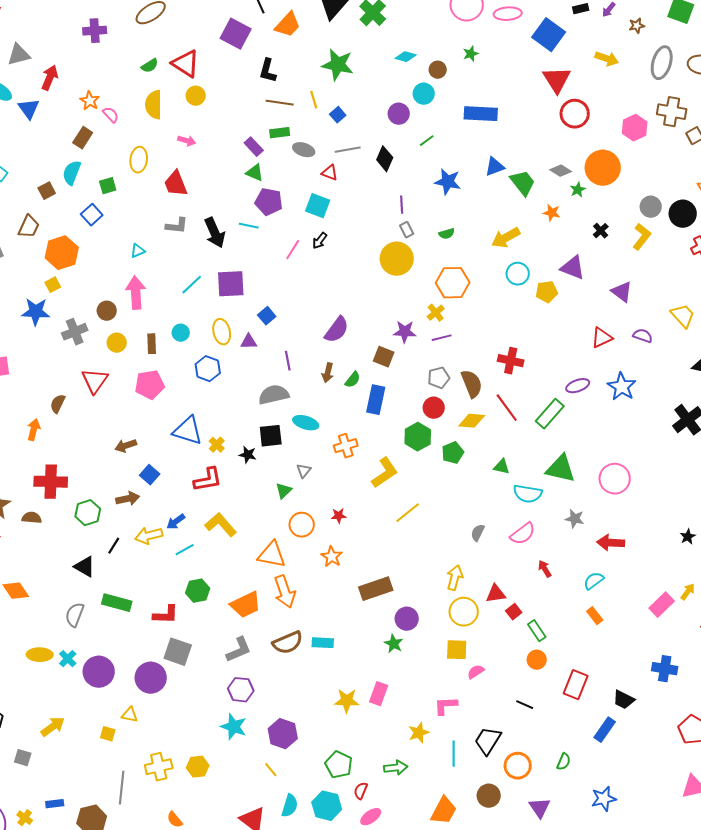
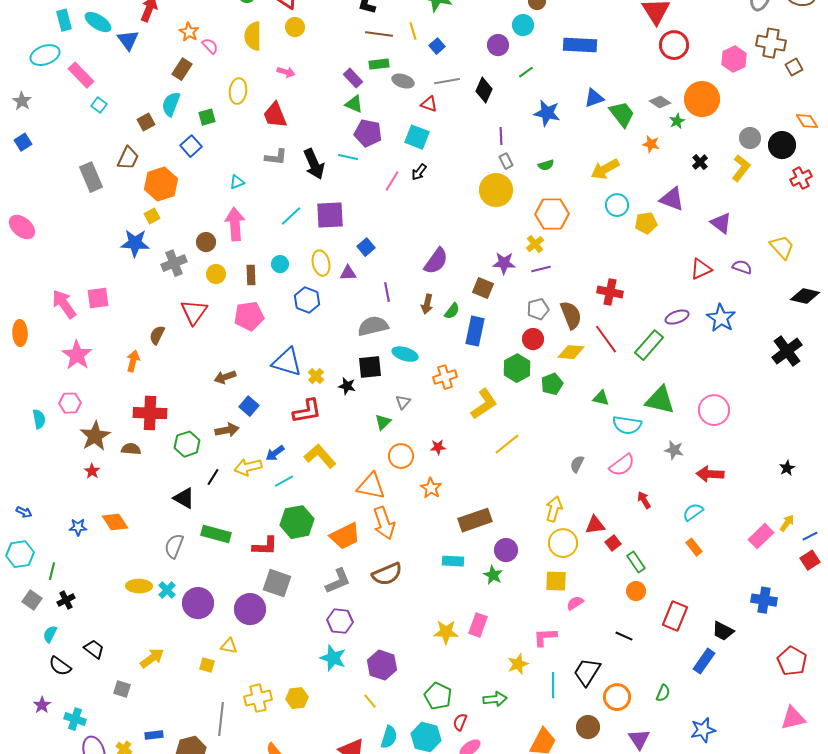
green hexagon: (198, 591) -> (297, 522), size x1.4
cyan rectangle: (323, 643) -> (453, 561), moved

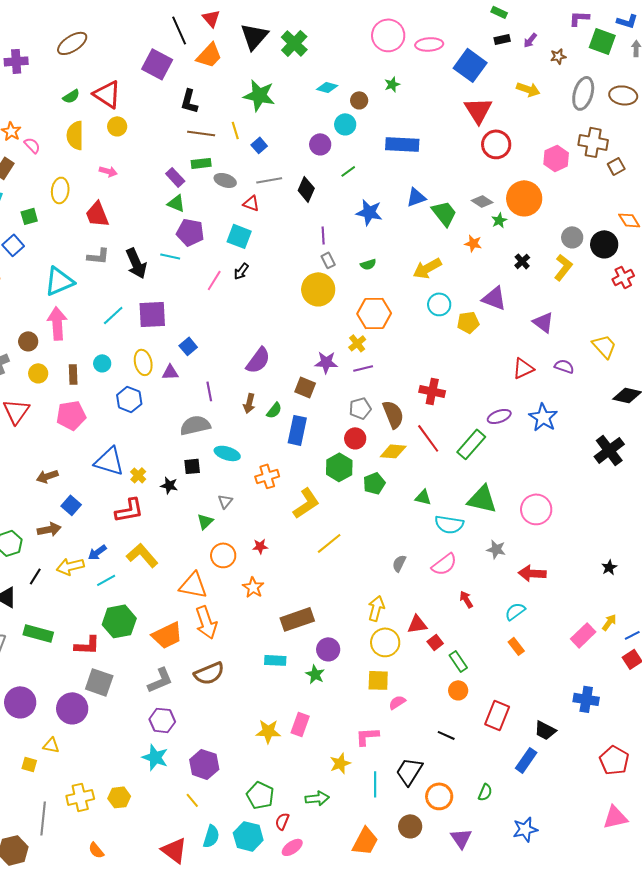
cyan triangle: (237, 182) -> (59, 281), size x2.0
black square: (370, 367) -> (192, 466), size x0.7

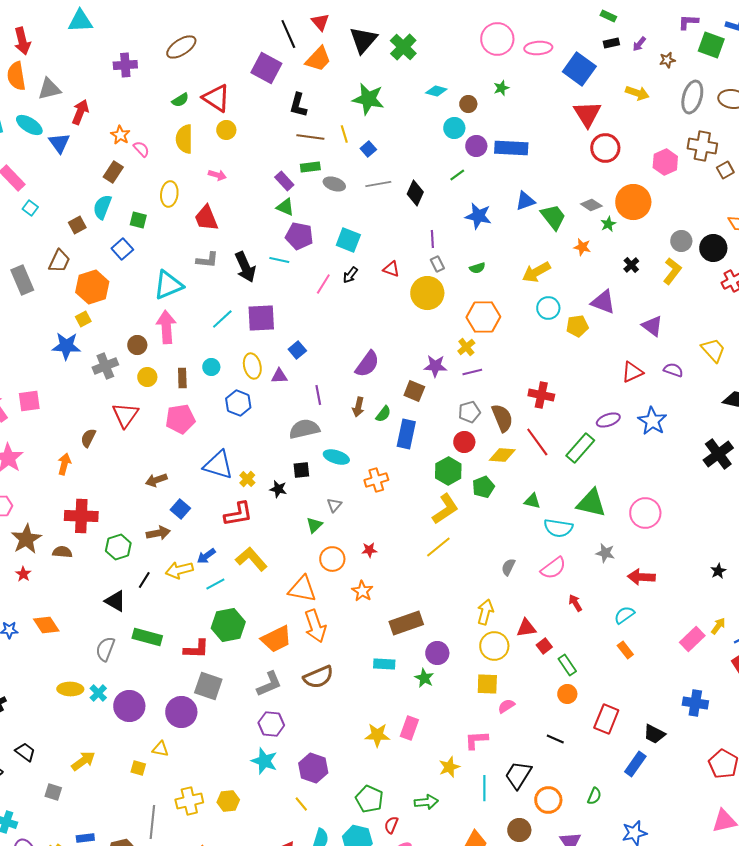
purple circle: (320, 144) -> (476, 146), moved
red triangle: (251, 203) -> (391, 269), moved
green square: (29, 216) -> (138, 220), turned 30
yellow L-shape: (306, 503) -> (445, 509), moved

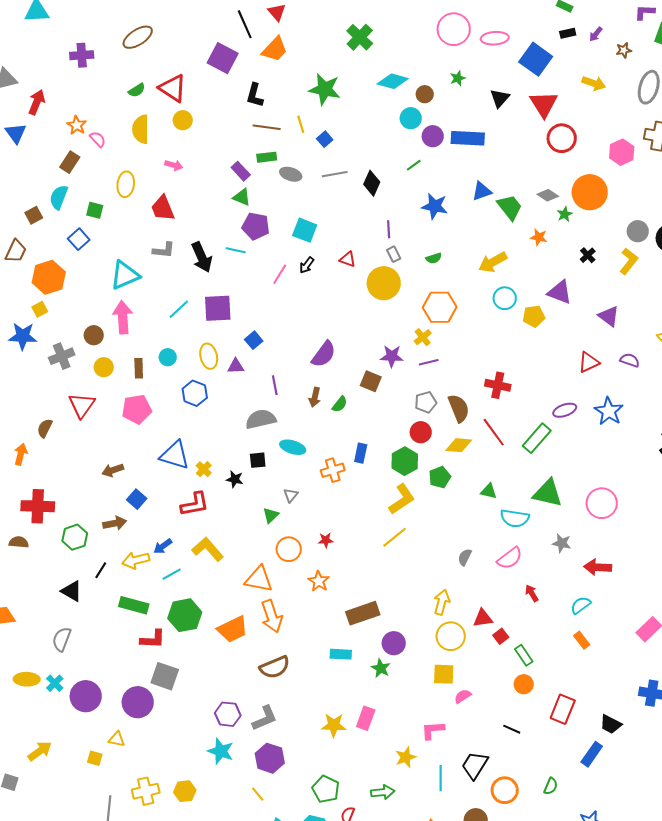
black triangle: (363, 40) -> (500, 98), moved, size x0.7
cyan diamond: (436, 91) -> (393, 81), size x1.4
blue rectangle: (406, 434) -> (361, 453), moved, size x0.7
green rectangle: (147, 637) -> (134, 605), moved
gray L-shape: (269, 684) -> (265, 718), moved

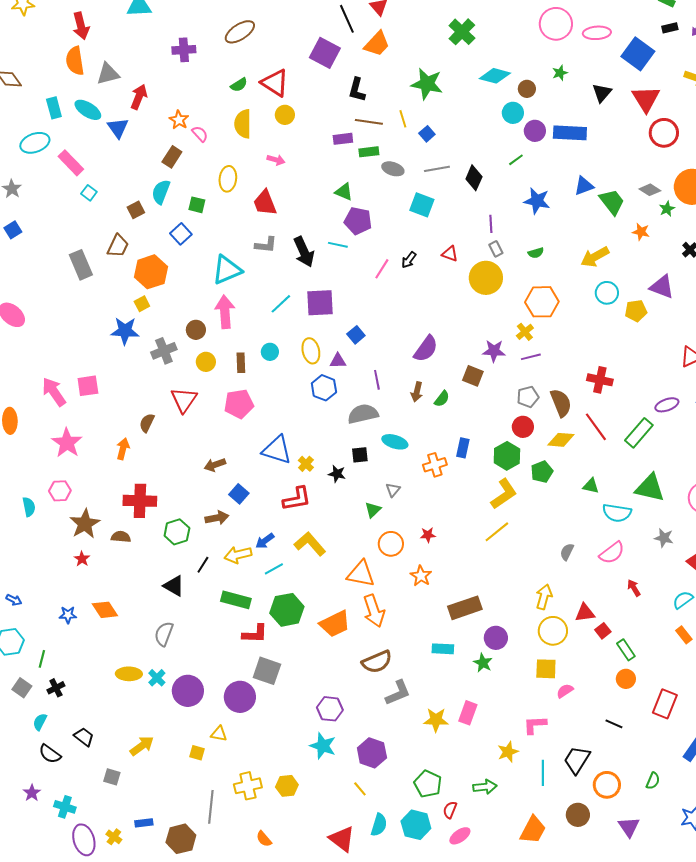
purple rectangle: (241, 171) -> (343, 139), moved, turned -54
cyan square: (305, 230) -> (422, 205), moved
blue hexagon: (195, 393) -> (324, 388), moved
gray L-shape: (265, 718) -> (398, 693), moved

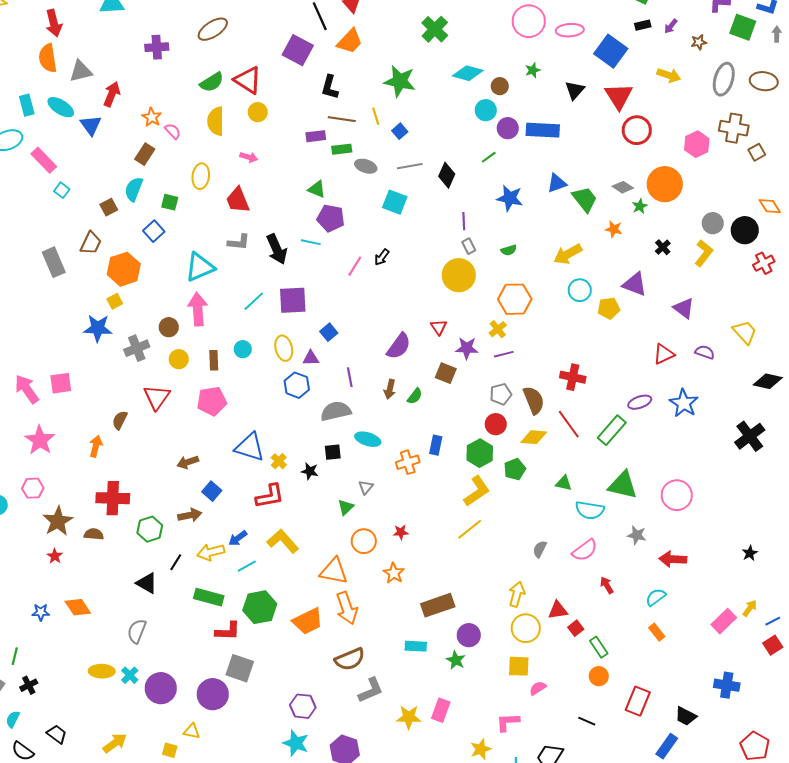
green semicircle: (239, 85) -> (212, 82), size x1.4
red triangle: (450, 254) -> (439, 327), moved, turned 36

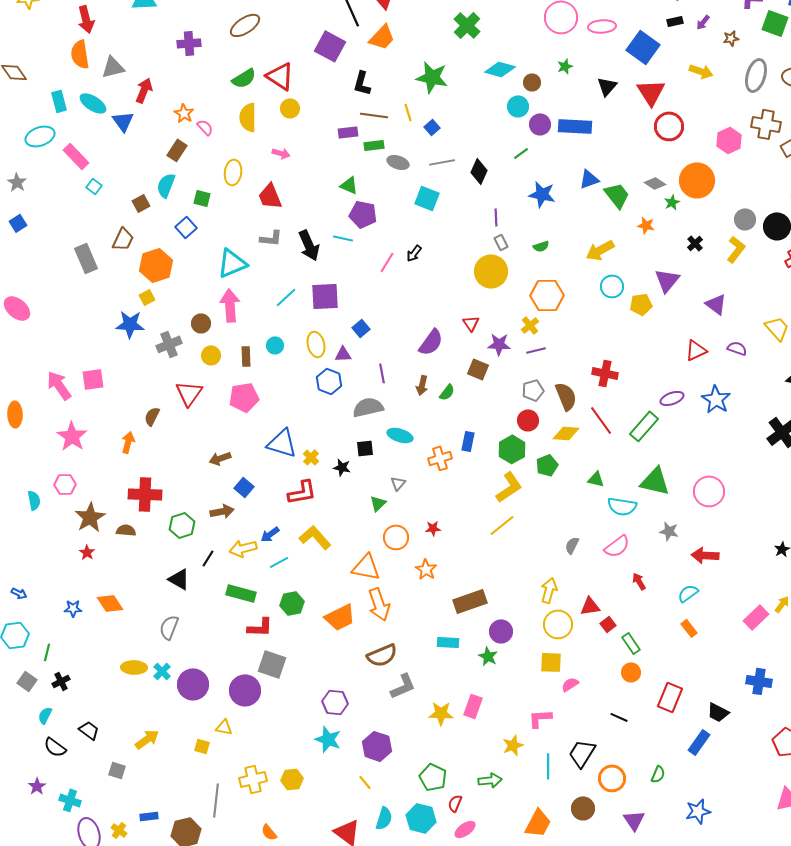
purple triangle: (635, 284) -> (667, 280), turned 48
green hexagon: (260, 607) -> (292, 603), size x0.7

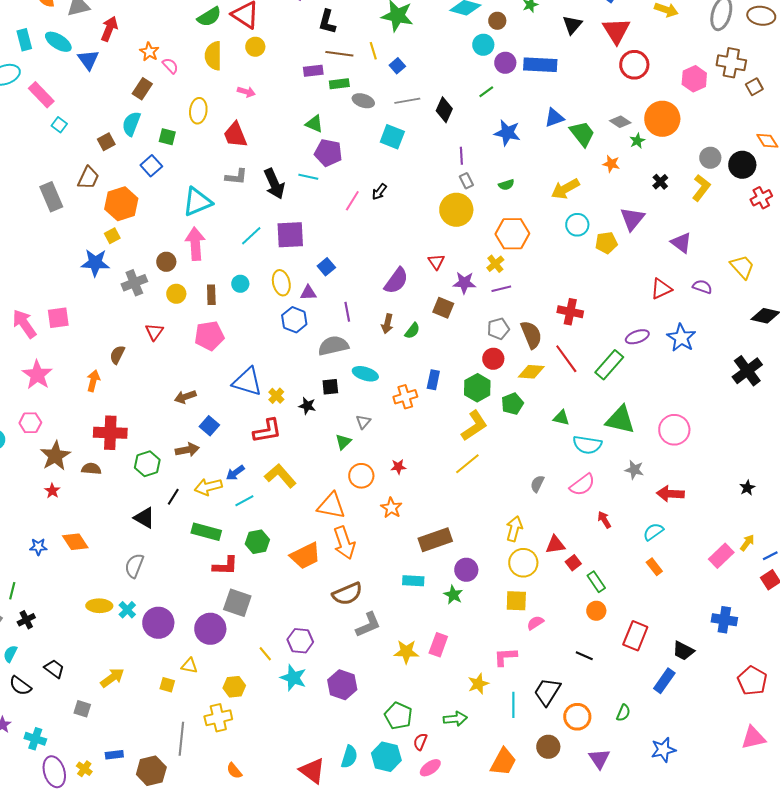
red triangle: (189, 393) -> (154, 332), size x0.7
yellow hexagon: (292, 779) -> (234, 687), moved
yellow line: (365, 782) -> (265, 654), moved

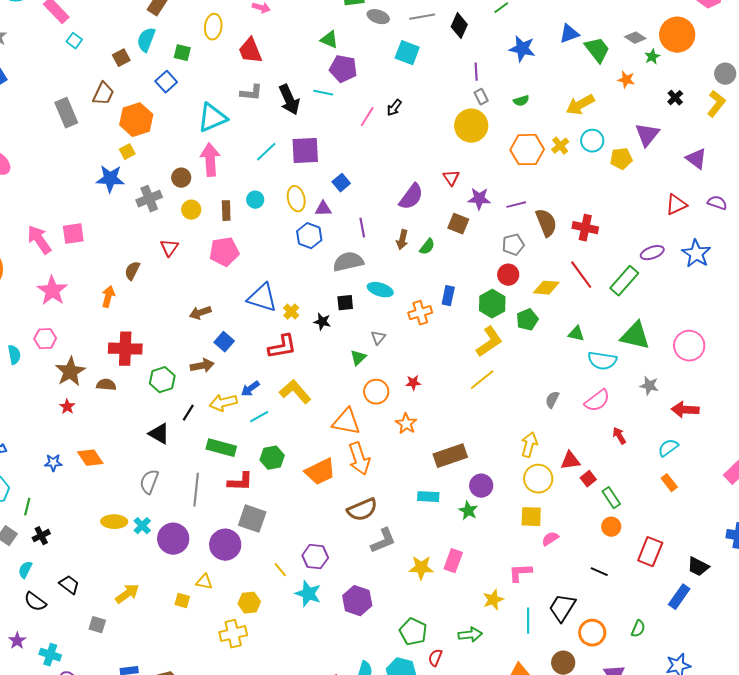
yellow cross: (495, 264) -> (560, 146), moved
brown semicircle: (531, 335) -> (546, 223), moved
gray line: (181, 739) -> (196, 490), moved

